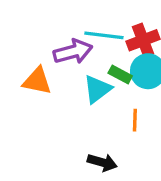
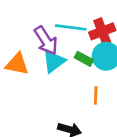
purple arrow: (73, 52) -> (46, 41), turned 72
cyan triangle: (97, 89) -> (54, 61), moved

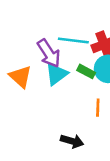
orange triangle: (17, 64) -> (20, 77), turned 30

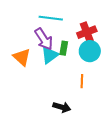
cyan line: (73, 40) -> (51, 18), moved
green rectangle: (86, 71) -> (64, 48), moved, turned 72

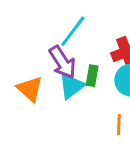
cyan line: (51, 18) -> (73, 31), turned -60

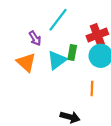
purple arrow: (63, 62) -> (35, 38), moved, size x0.6

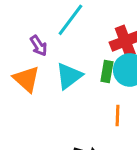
green rectangle: (72, 53) -> (107, 71), moved

